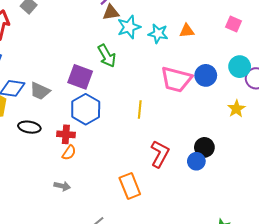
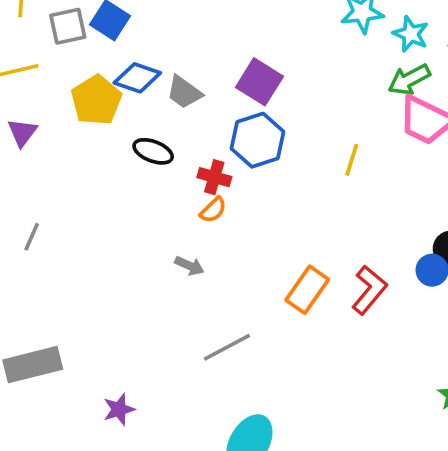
green arrow: (107, 56) -> (409, 80), moved, turned 80
red L-shape: (160, 154) -> (369, 290), moved
orange rectangle: (130, 186) -> (307, 290), turned 45

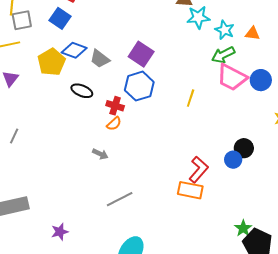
gray square: (68, 26) -> (22, 20), moved
orange rectangle: (307, 290) -> (190, 190), moved, turned 65

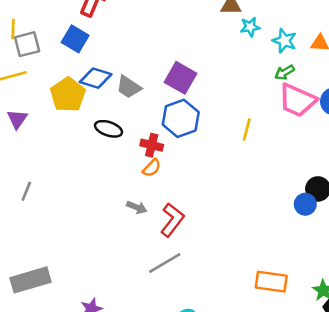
cyan star: (198, 17) -> (250, 27), size x0.7
green arrow: (223, 55) -> (285, 72), size x0.7
red L-shape: (199, 170) -> (172, 220), moved
orange rectangle: (190, 190) -> (271, 282), moved

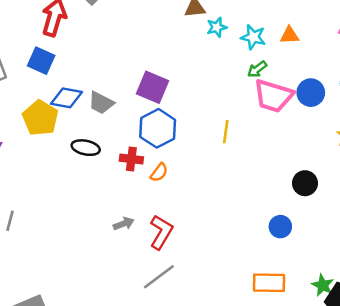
orange semicircle: (152, 168) -> (159, 172), moved
blue circle: (305, 204) -> (280, 227), moved
gray arrow: (137, 207) -> (124, 224), turned -36

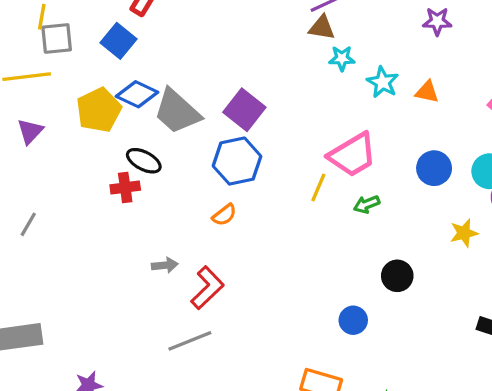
green arrow: (257, 69) -> (367, 204), moved
pink trapezoid: (273, 96) -> (353, 155), moved, turned -63
gray trapezoid: (101, 103) -> (177, 112), size x1.5
red cross: (131, 159) -> (125, 188), moved, turned -30

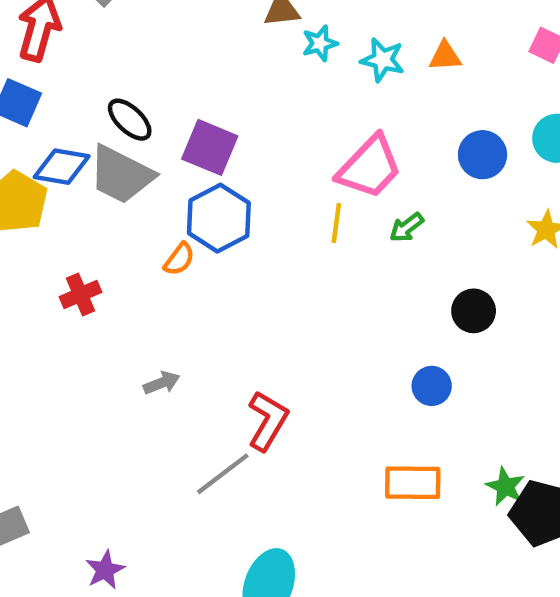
black ellipse: (144, 161) -> (130, 120), moved, turned 32
orange semicircle: (224, 215) -> (179, 259), moved
red L-shape: (207, 288) -> (268, 421), moved

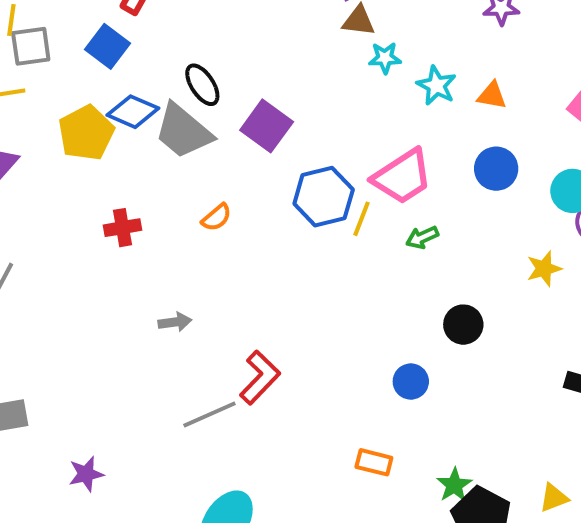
blue circle: (483, 155) -> (496, 169), moved
blue hexagon: (219, 218) -> (324, 197), moved
orange rectangle: (413, 483) -> (374, 462), size x0.7

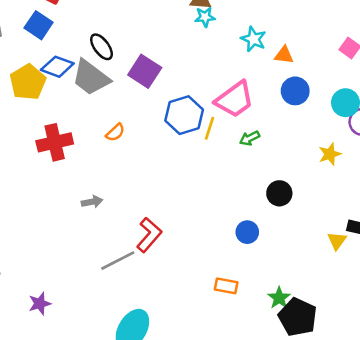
cyan star: (385, 58) -> (205, 17), moved
orange triangle: (492, 96) -> (284, 55), moved
red cross: (122, 228) -> (55, 142), size x1.5
yellow triangle: (554, 498) -> (337, 241), moved, turned -30

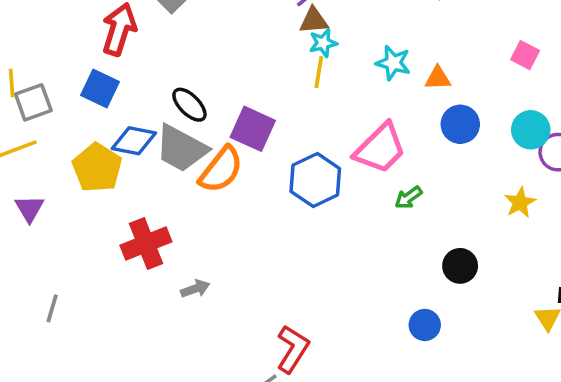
yellow line: (210, 128) -> (319, 72), moved
orange semicircle: (115, 132) -> (221, 170), moved, size x1.8
gray arrow: (92, 202) -> (195, 289), moved

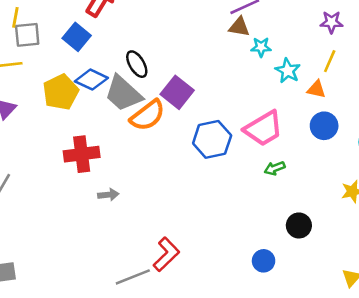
cyan star: (323, 43) -> (261, 47), moved
yellow line: (319, 72) -> (330, 61), moved

